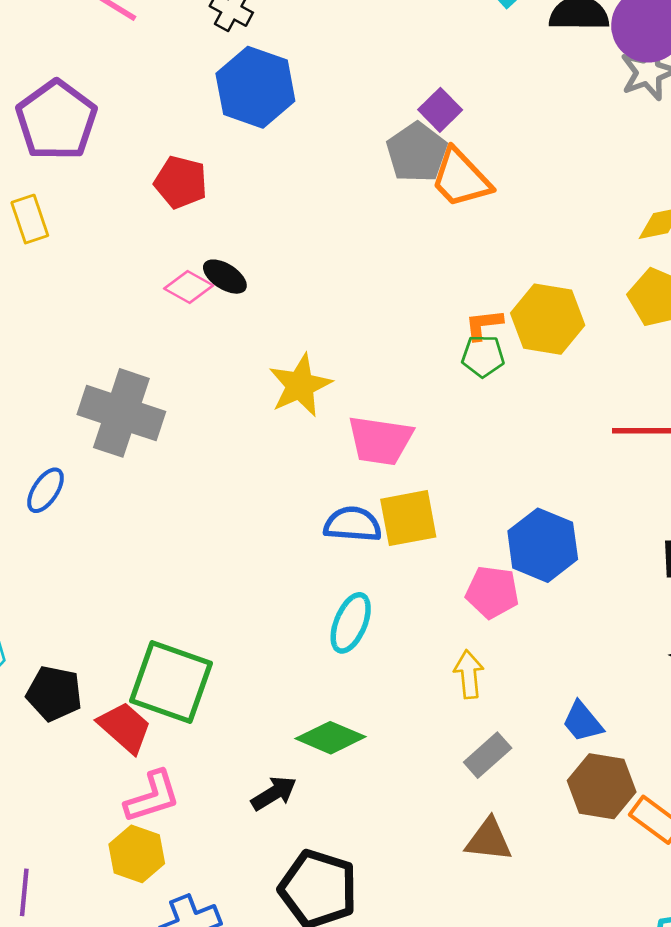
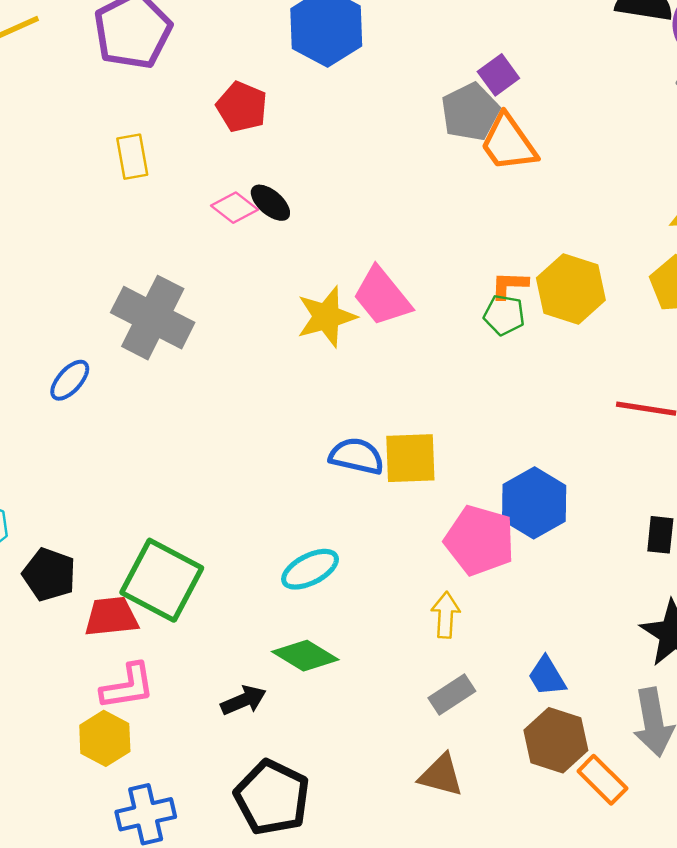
yellow rectangle: (30, 219) -> (132, 157), moved
pink trapezoid: (380, 440) -> (382, 296), moved, turned 34
pink pentagon: (492, 592) -> (480, 540), size x1.4
cyan ellipse: (351, 623) -> (310, 569), moved, turned 32
red trapezoid: (125, 727) -> (111, 617), turned -56

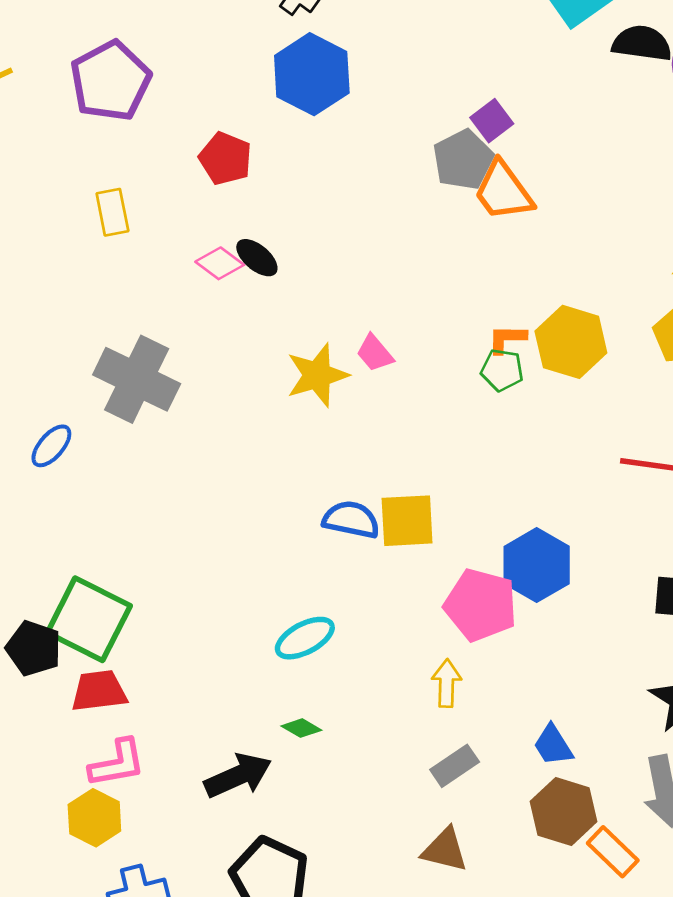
pink trapezoid: (382, 296) -> (375, 353), size x0.6
green square: (162, 580) -> (89, 619), moved
green diamond: (305, 656) -> (301, 728), size x0.6
black arrow: (244, 700) -> (238, 776), size x1.4

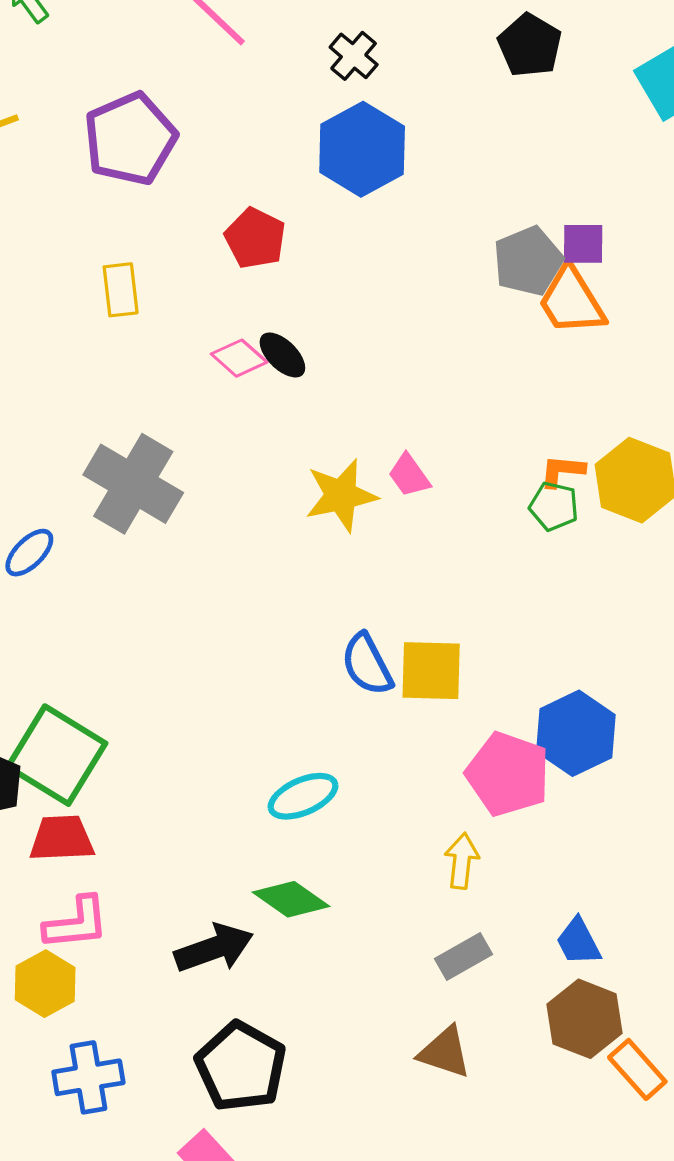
purple square: (492, 121) -> (583, 244), moved, turned 33
blue semicircle: (351, 520) -> (367, 664), turned -134
green diamond: (301, 728) -> (291, 899), size x1.6

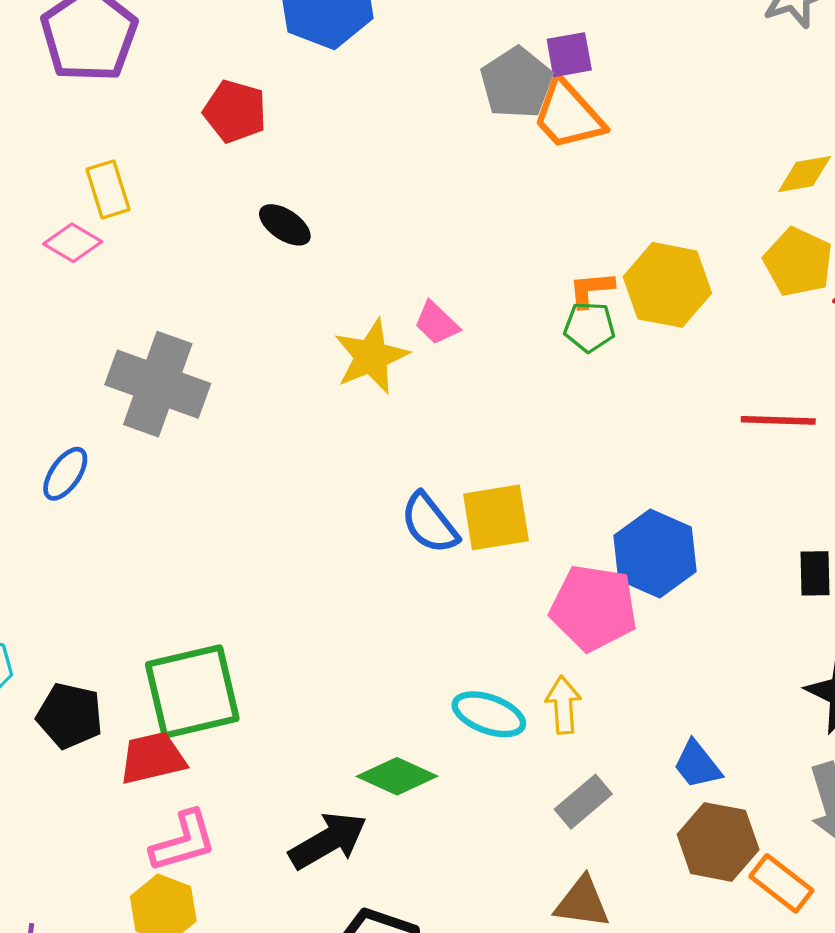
pink diamond: (239, 358) -> (73, 243), moved
green square: (57, 755) -> (192, 692), moved, turned -34
cyan ellipse: (303, 796) -> (489, 714), moved, turned 54

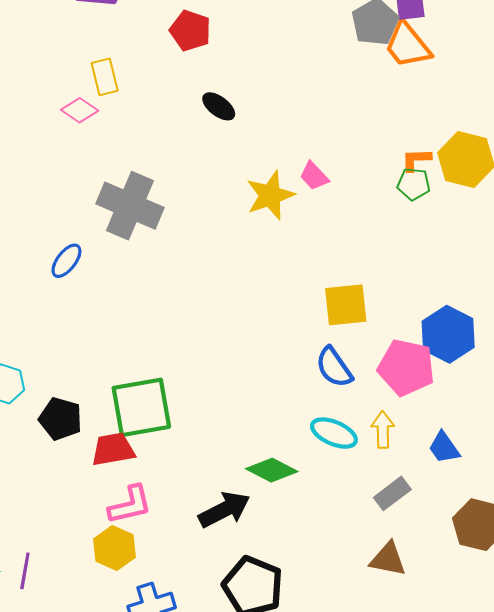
blue semicircle: (430, 523) -> (334, 367), moved
blue trapezoid: (697, 765) -> (444, 448), moved

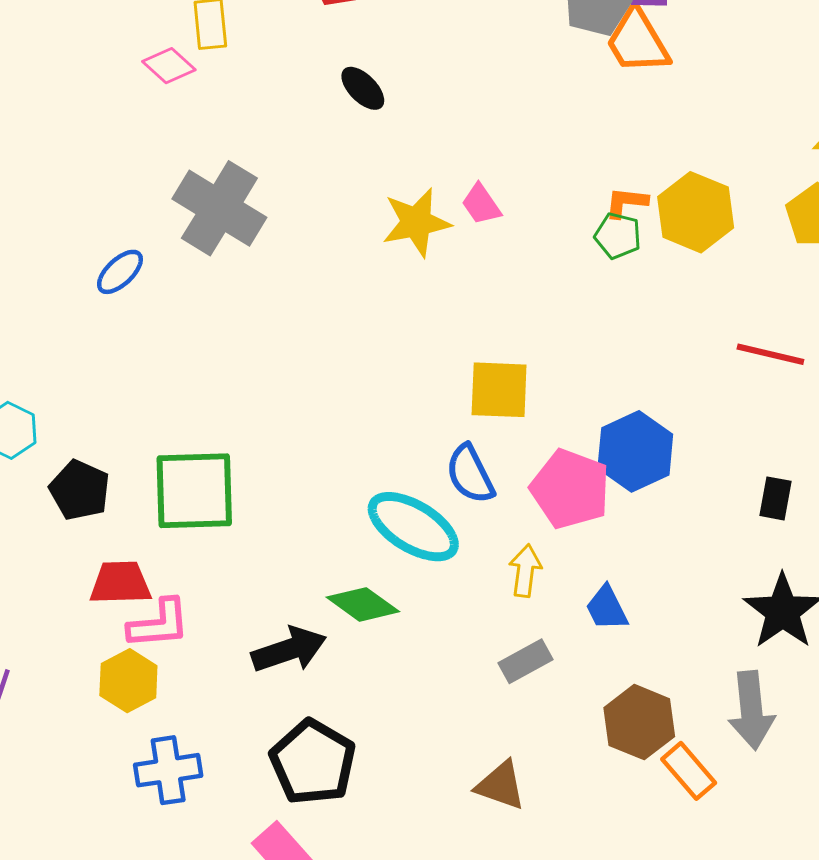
cyan ellipse: (334, 433) -> (413, 527), moved, size x1.4
red trapezoid: (113, 449) -> (120, 583), moved
brown triangle: (388, 559) -> (501, 785), moved

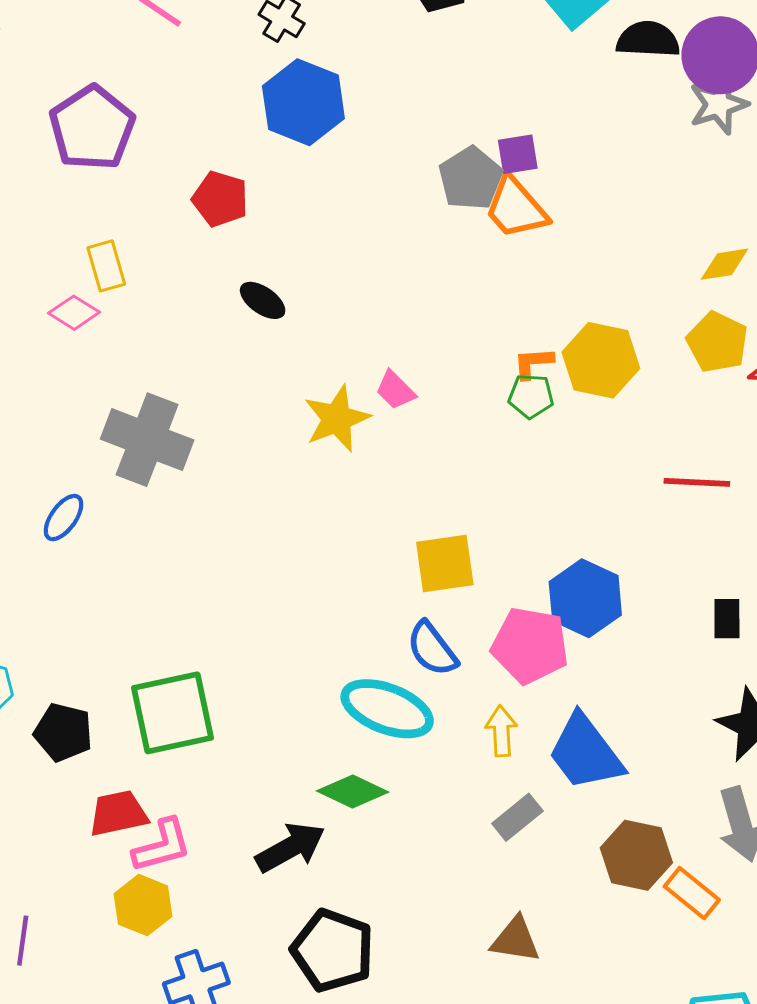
blue trapezoid: (607, 608) -> (585, 752), size x1.8

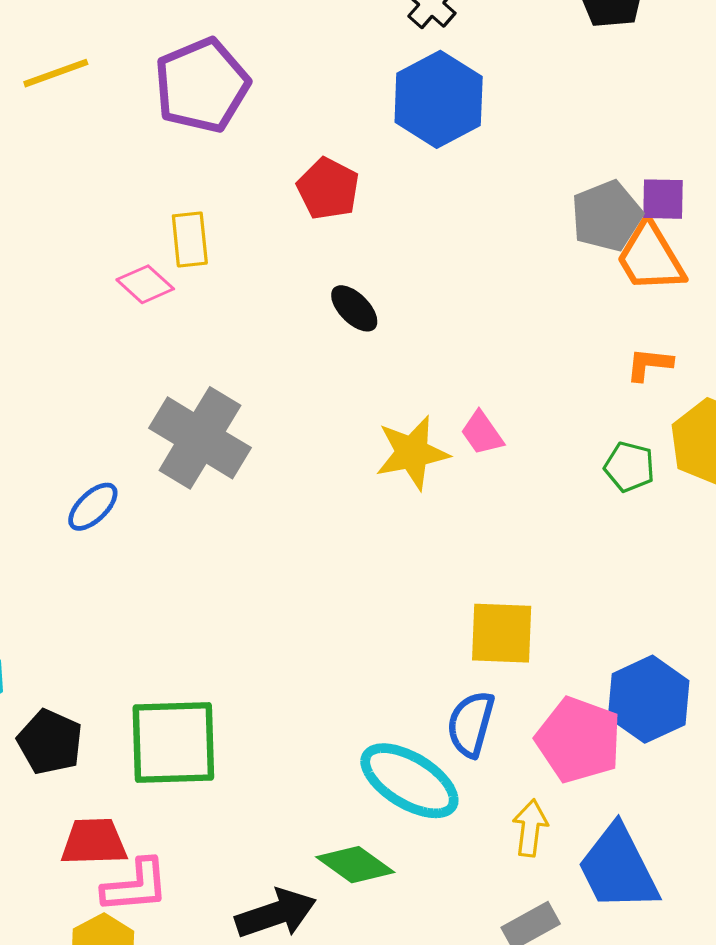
orange L-shape: (533, 363) -> (649, 364), moved
blue semicircle: (432, 649) -> (471, 724), turned 42

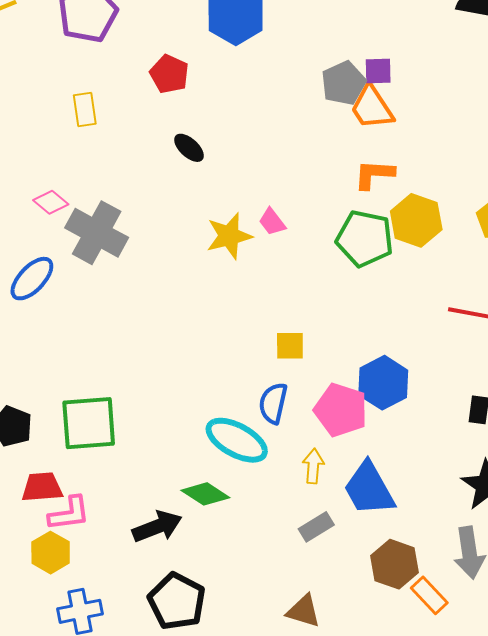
pink diamond: (145, 284) -> (51, 202), moved
orange L-shape: (649, 364) -> (374, 174), size x1.4
green pentagon: (629, 467) -> (365, 239), size x1.8
blue ellipse: (93, 507) -> (32, 279), size x1.4
yellow square: (502, 633) -> (290, 346), size x0.7

